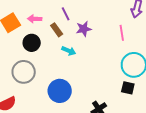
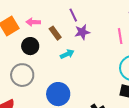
purple line: (66, 14) -> (73, 15), moved
cyan arrow: (69, 51) -> (67, 54), turned -48

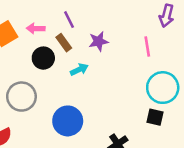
purple line: (73, 15) -> (69, 20), moved
black circle: (30, 46) -> (43, 58), moved

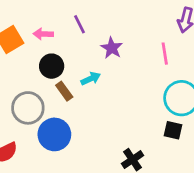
purple star: (99, 41) -> (112, 48), turned -30
brown rectangle: (64, 43) -> (64, 91), moved
blue circle: (68, 121) -> (54, 134), moved

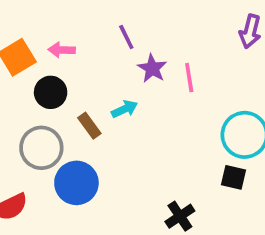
purple line: (80, 24) -> (126, 37), moved
pink line: (165, 54) -> (189, 78), moved
black circle: (52, 66) -> (51, 92), moved

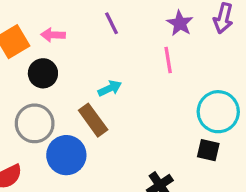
purple star: (152, 68) -> (180, 23), moved
brown rectangle: (89, 126) -> (93, 120), moved, size x1.4

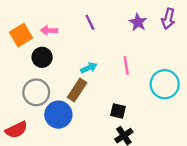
pink line: (168, 60) -> (126, 65), moved
brown rectangle: (93, 120) -> (77, 90), turned 70
black square: (208, 150) -> (118, 111), moved

